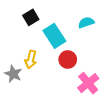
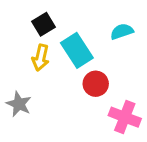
yellow arrow: (31, 59) -> (41, 58), moved
pink cross: (88, 83) -> (125, 117), turned -30

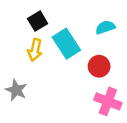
red circle: (96, 84) -> (99, 66), moved

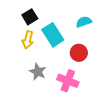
gray star: (16, 90) -> (38, 72), moved
pink cross: (108, 101) -> (68, 81), moved

